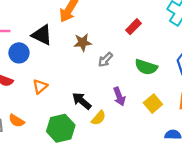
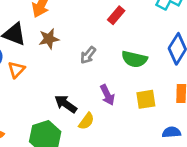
brown star: (83, 42) -> (49, 39), moved
orange triangle: (40, 86) -> (16, 70), moved
yellow square: (153, 104) -> (146, 99), turned 36

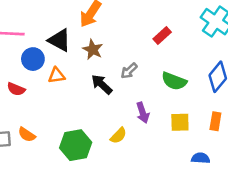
brown star: (49, 39) -> (93, 50), turned 30
orange triangle: (16, 70) -> (57, 75), turned 30
black arrow: (66, 104) -> (102, 84), moved

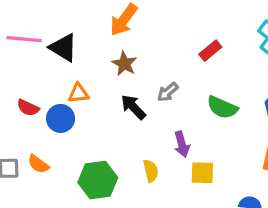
black triangle: (59, 40) -> (63, 48), moved
blue circle: (33, 59) -> (61, 118), moved
yellow square: (180, 122) -> (202, 173), moved
yellow semicircle: (118, 136) -> (151, 171), turned -60

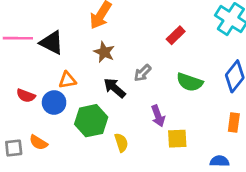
yellow semicircle: (151, 171) -> (121, 143), moved
green hexagon: (98, 180) -> (91, 121), moved

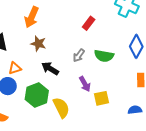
gray arrow: (143, 73) -> (79, 55), moved
yellow semicircle: (121, 143) -> (61, 108), size x1.5

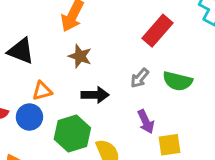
red rectangle: (89, 23) -> (157, 31), size x1.5
black arrow: (50, 69) -> (95, 95), turned 144

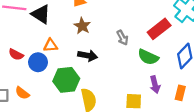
red rectangle: (157, 31) -> (159, 29), moved
gray arrow: (140, 78) -> (122, 38), moved, turned -80
purple arrow: (146, 122) -> (155, 85), moved

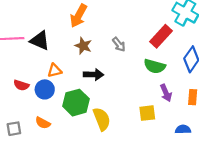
gray arrow: (122, 38) -> (119, 44), moved
orange semicircle: (22, 93) -> (43, 123), moved

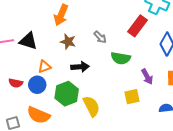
green semicircle: (155, 66) -> (121, 58), moved
orange semicircle: (43, 123) -> (39, 115), size x1.6

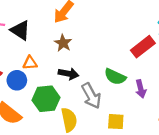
gray arrow: (100, 37) -> (91, 96), moved, size x1.6
purple arrow: (147, 77) -> (141, 89), moved

